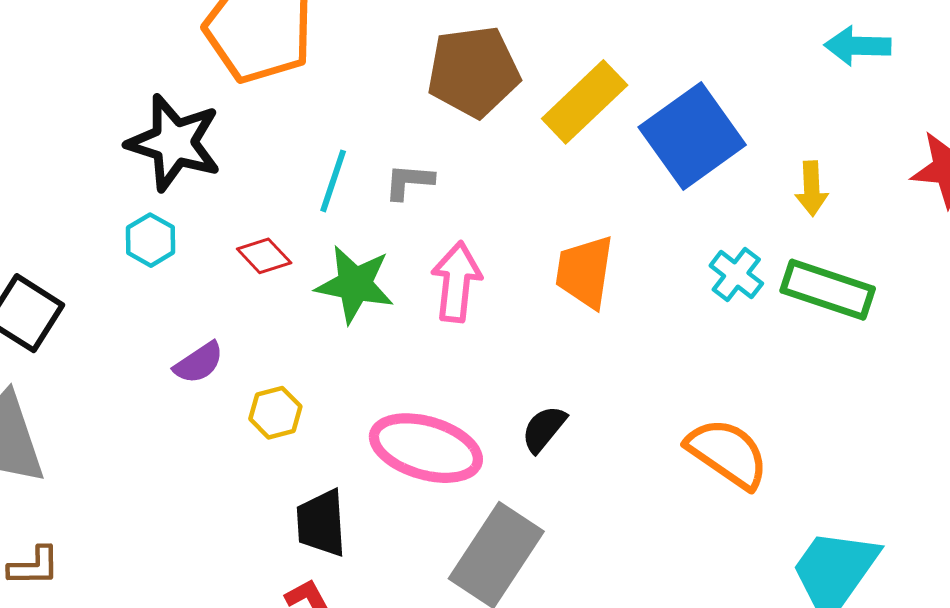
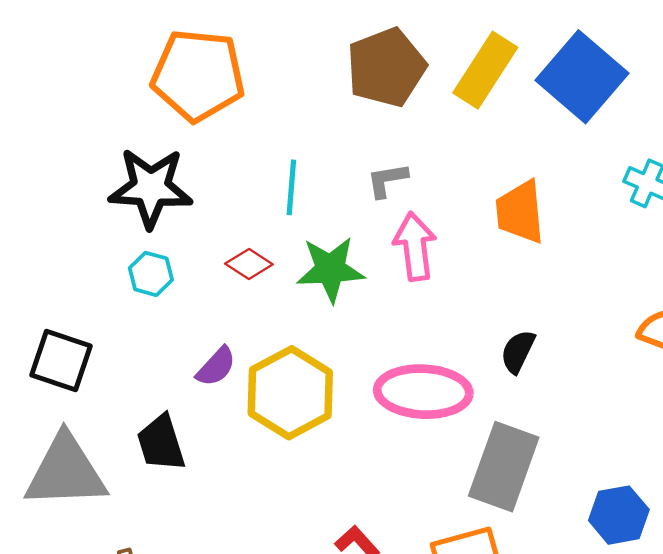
gray L-shape: (409, 182) -> (387, 180), moved
yellow hexagon: (275, 413) -> (290, 393), size x2.0
black trapezoid: (321, 523) -> (161, 443), moved

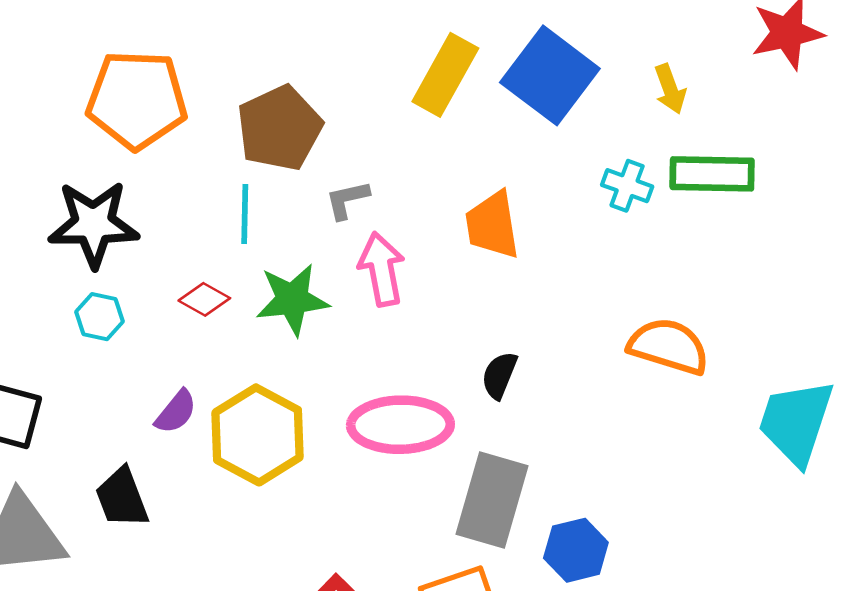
brown pentagon: (386, 67) -> (280, 128), moved
blue hexagon: (619, 515) -> (576, 550), moved

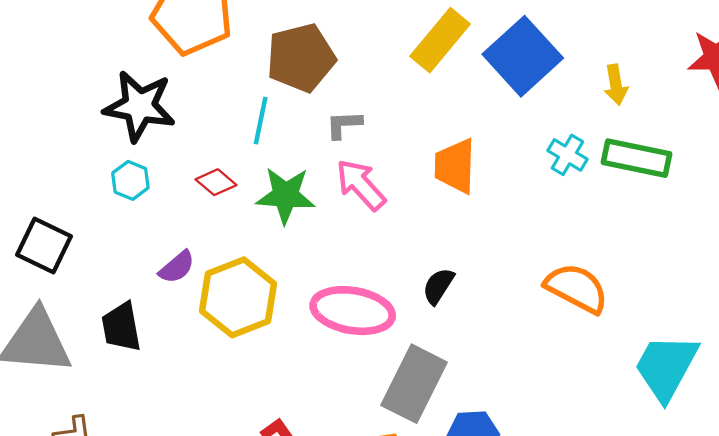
pink arrow: (382, 269) -> (361, 185), turned -42

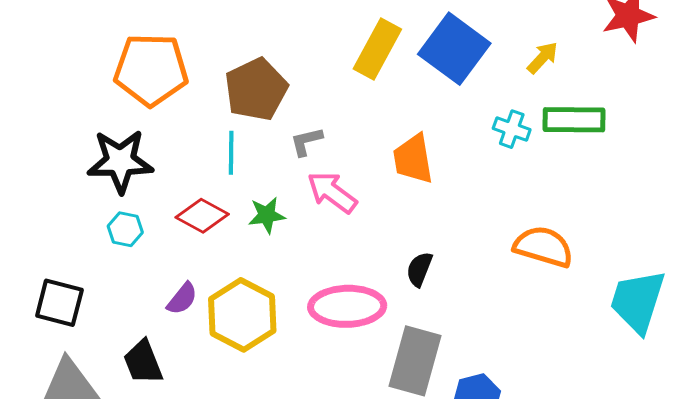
yellow arrow: (616, 85) -> (543, 58), turned -117
red diamond: (216, 182) -> (202, 216), size x1.4
green star: (286, 195) -> (267, 215), size x0.7

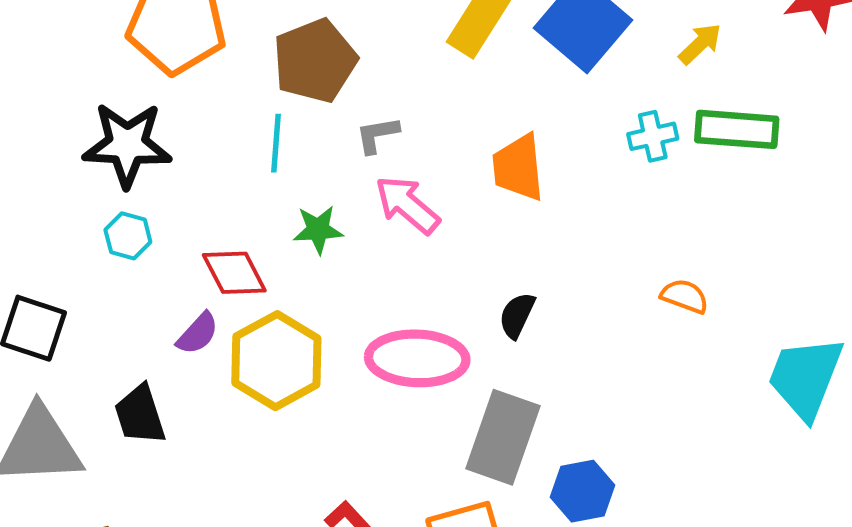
cyan cross: (512, 129) -> (653, 136), turned -36
red diamond: (202, 216) -> (234, 273), moved, turned 30
orange semicircle: (543, 247) -> (685, 296), size x0.6

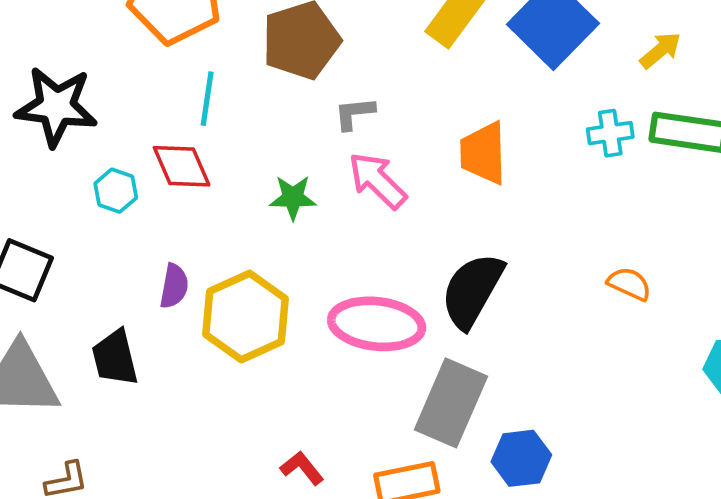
cyan line: (276, 143) -> (207, 99), moved
black star: (127, 145) -> (56, 106), moved
red diamond: (234, 273) -> (182, 166), moved
black semicircle: (517, 315) -> (472, 290), size x1.8
purple semicircle: (198, 333) -> (174, 286), turned -36

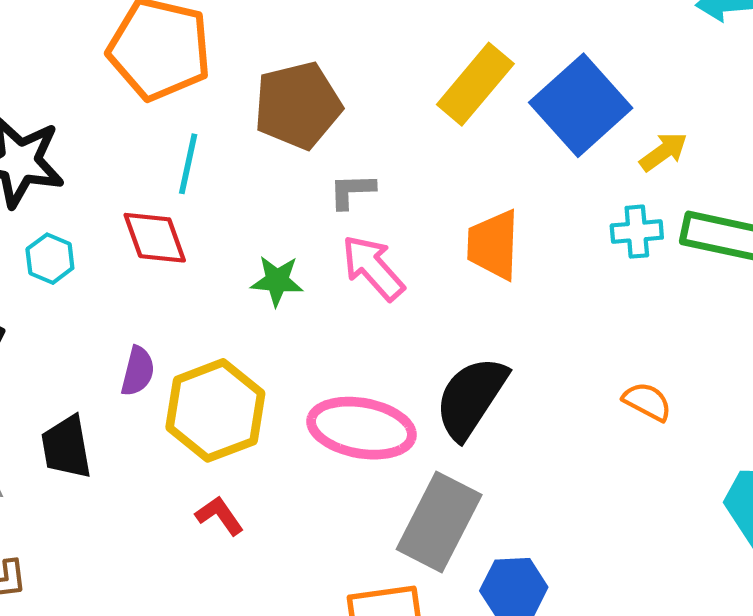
yellow arrow: (661, 50) -> (664, 152), moved
cyan hexagon: (116, 191) -> (50, 259), moved
red L-shape: (302, 468) -> (220, 516), moved

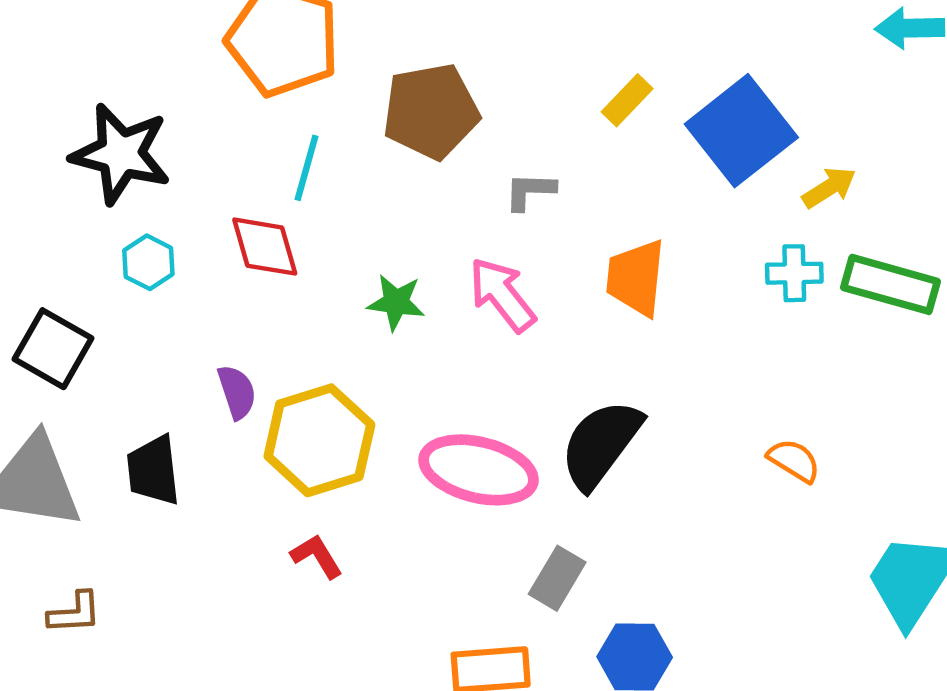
yellow rectangle: (475, 84) -> (627, 100), size x0.6
gray L-shape: (352, 191) -> (530, 191), moved
purple semicircle: (138, 371) -> (237, 392), turned -36
gray rectangle: (439, 522) -> (557, 578), size x0.6

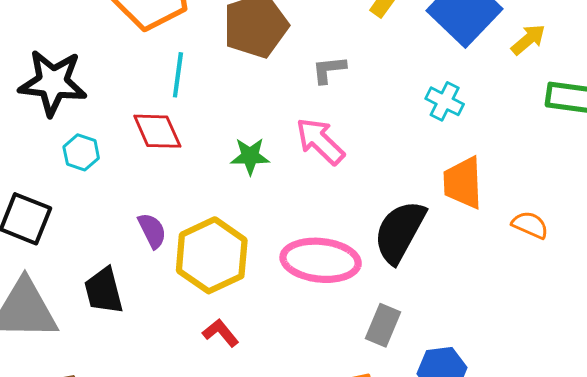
cyan cross: (794, 273) -> (445, 101), moved, turned 36
orange trapezoid: (636, 278) -> (463, 183), moved

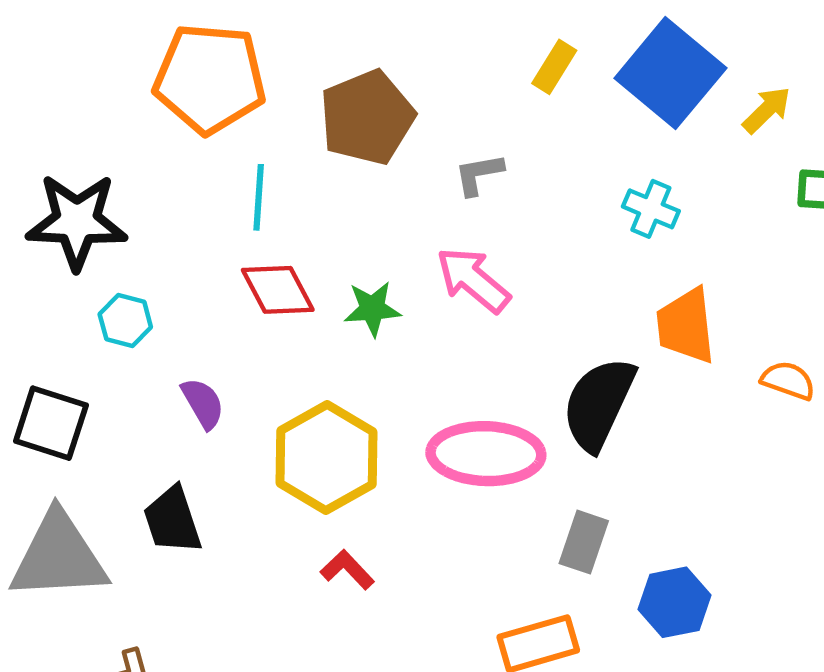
red diamond: (157, 131) -> (278, 290), moved
purple semicircle: (152, 231) -> (203, 403), moved

